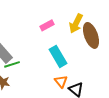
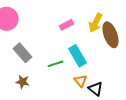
green line: (12, 64) -> (56, 64), moved

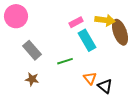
yellow arrow: (96, 23) -> (105, 20), turned -108
cyan rectangle: (78, 56) -> (87, 40), moved

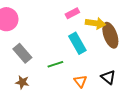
pink rectangle: (76, 22) -> (72, 13), moved
black triangle: (105, 86) -> (108, 77), moved

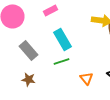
pink rectangle: (72, 13) -> (50, 10), moved
cyan rectangle: (77, 43) -> (62, 39), moved

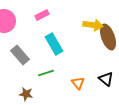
green line: (61, 61) -> (46, 73), moved
brown star: (28, 79) -> (26, 94), moved

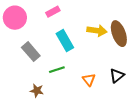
yellow arrow: (93, 25) -> (97, 31), moved
black triangle: (106, 79) -> (117, 76), turned 42

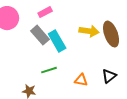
gray rectangle: (31, 52) -> (40, 35), moved
orange triangle: (89, 80) -> (81, 80), turned -40

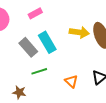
gray rectangle: (40, 35) -> (28, 47), moved
orange triangle: (81, 80) -> (71, 81), turned 32

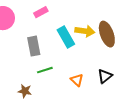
cyan rectangle: (47, 42) -> (66, 37), moved
gray rectangle: (28, 47) -> (34, 46), turned 30

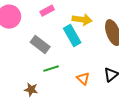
yellow arrow: (85, 31) -> (82, 20), moved
gray rectangle: (34, 46) -> (40, 45), turned -42

